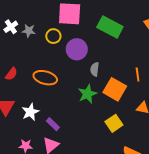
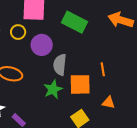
gray semicircle: (95, 69) -> (60, 65), size x1.5
orange square: (115, 89) -> (80, 84), turned -30

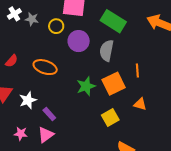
gray semicircle: (60, 65) -> (107, 51), moved
orange square: (80, 84) -> (114, 84), turned -30

